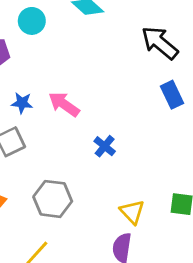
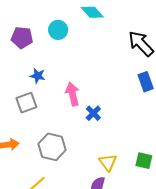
cyan circle: (32, 21) -> (58, 30), moved
pink arrow: (64, 104) -> (73, 94), moved, turned 35

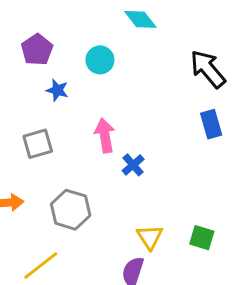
cyan circle: (58, 30) -> (100, 60), moved
purple pentagon: (22, 38) -> (37, 50), turned 30
blue star: (38, 76) -> (57, 90), moved

